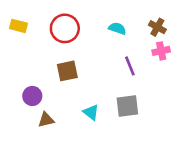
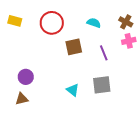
brown square: (67, 71) -> (74, 47), moved
brown triangle: (46, 120) -> (22, 99), moved

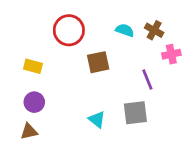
yellow rectangle: (15, 21) -> (33, 66), moved
brown cross: (126, 22) -> (154, 30), moved
purple line: (104, 53) -> (147, 79), moved

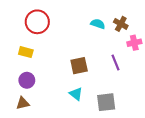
red circle: (69, 30) -> (37, 22), moved
brown square: (98, 62) -> (79, 66), moved
gray square: (135, 113) -> (106, 102), moved

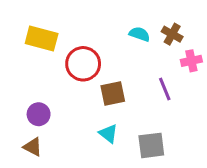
red circle: (37, 22) -> (83, 64), moved
yellow rectangle: (26, 52) -> (42, 39), moved, size x1.5
brown triangle: (23, 103) -> (33, 147), turned 40

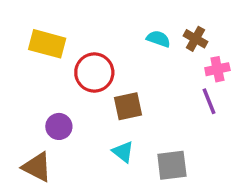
purple line: (165, 89) -> (209, 101), moved
purple circle: (39, 114) -> (59, 126), moved
brown triangle: (33, 147) -> (37, 167), size x1.4

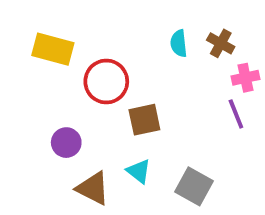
cyan semicircle: (158, 39) -> (179, 43), turned -115
gray square: (172, 165) -> (194, 186), turned 36
brown triangle: (37, 167) -> (93, 188), moved

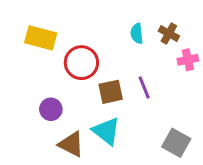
purple line: (236, 114) -> (144, 87), moved
cyan triangle: (139, 171) -> (106, 131), size x1.5
gray square: (194, 186) -> (176, 143), moved

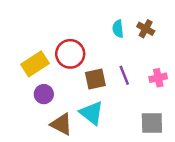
yellow rectangle: (41, 38) -> (35, 64), moved, turned -48
pink cross: (188, 60) -> (158, 78), moved
gray square: (176, 143) -> (152, 123), turned -30

